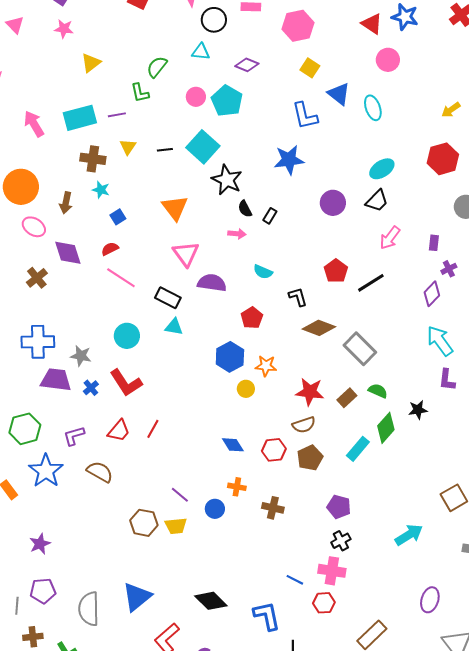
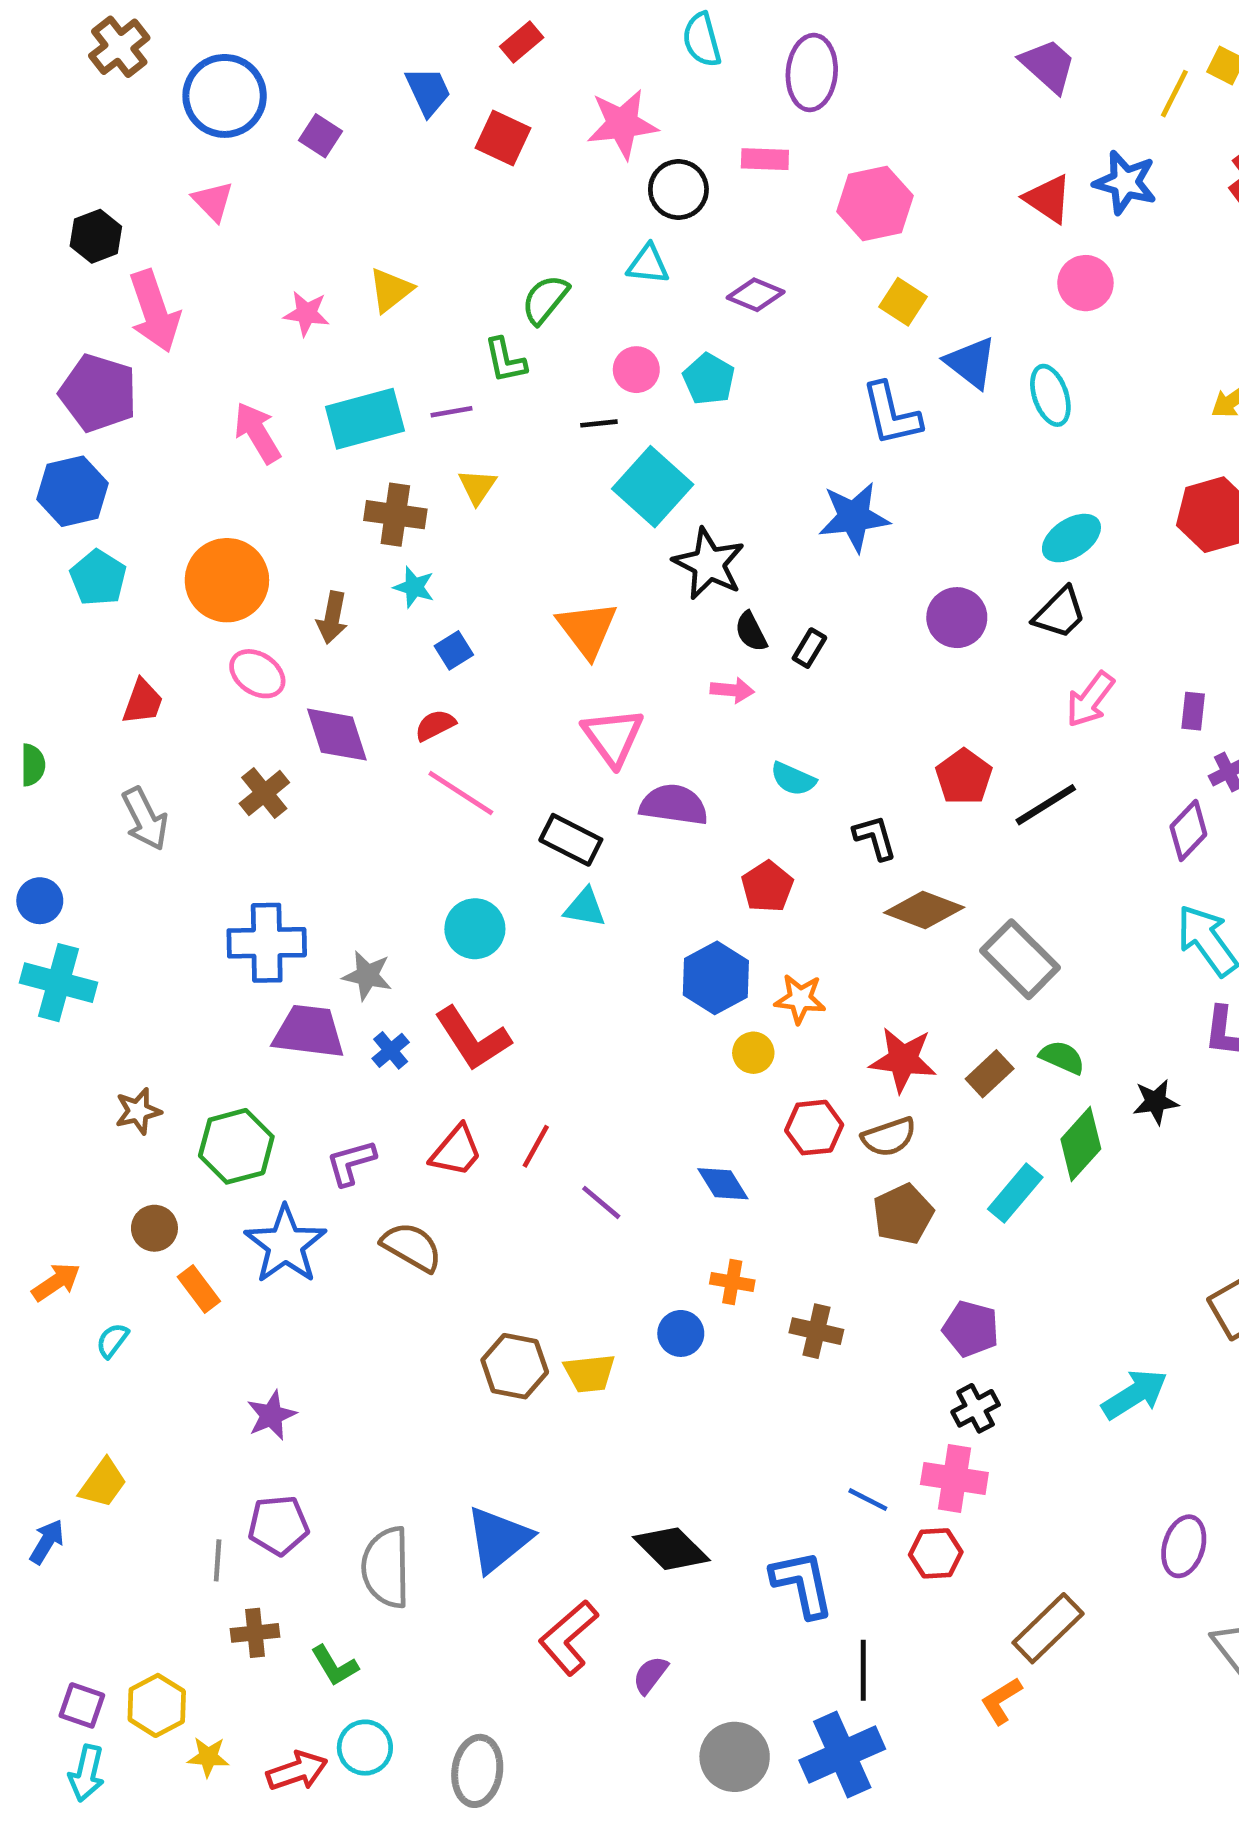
pink star: (64, 29) -> (306, 313), moved
cyan pentagon: (227, 101) -> (709, 379), size x0.7
black line: (165, 150) -> (599, 423), moved
red hexagon: (274, 450) -> (814, 1128), moved
purple line: (180, 495) -> (601, 1202), moved

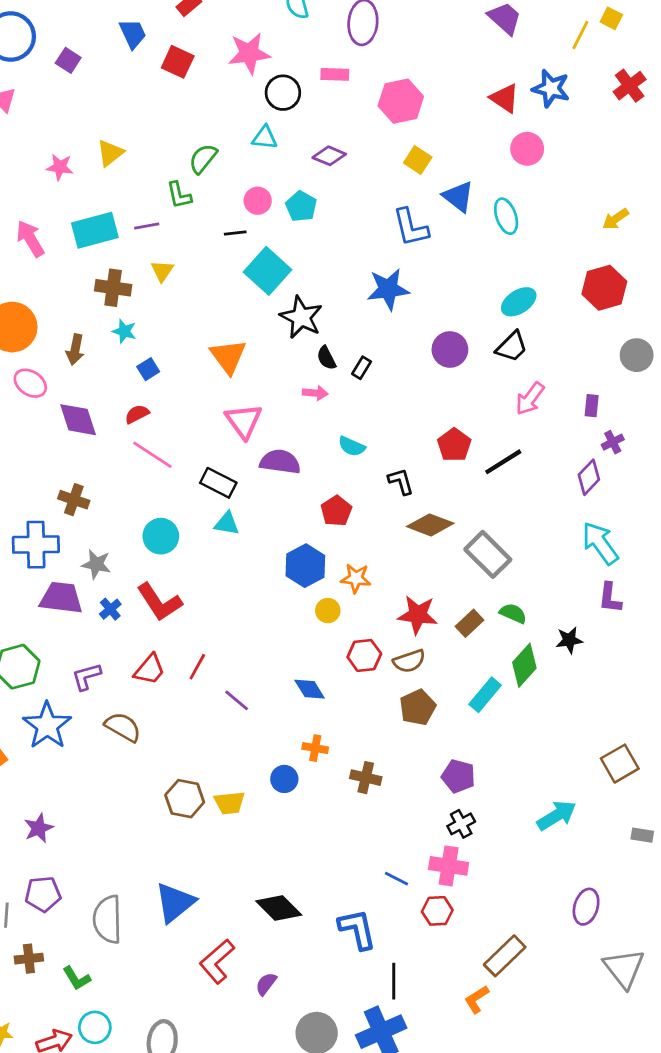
brown cross: (264, 793) -> (74, 500), moved, turned -32

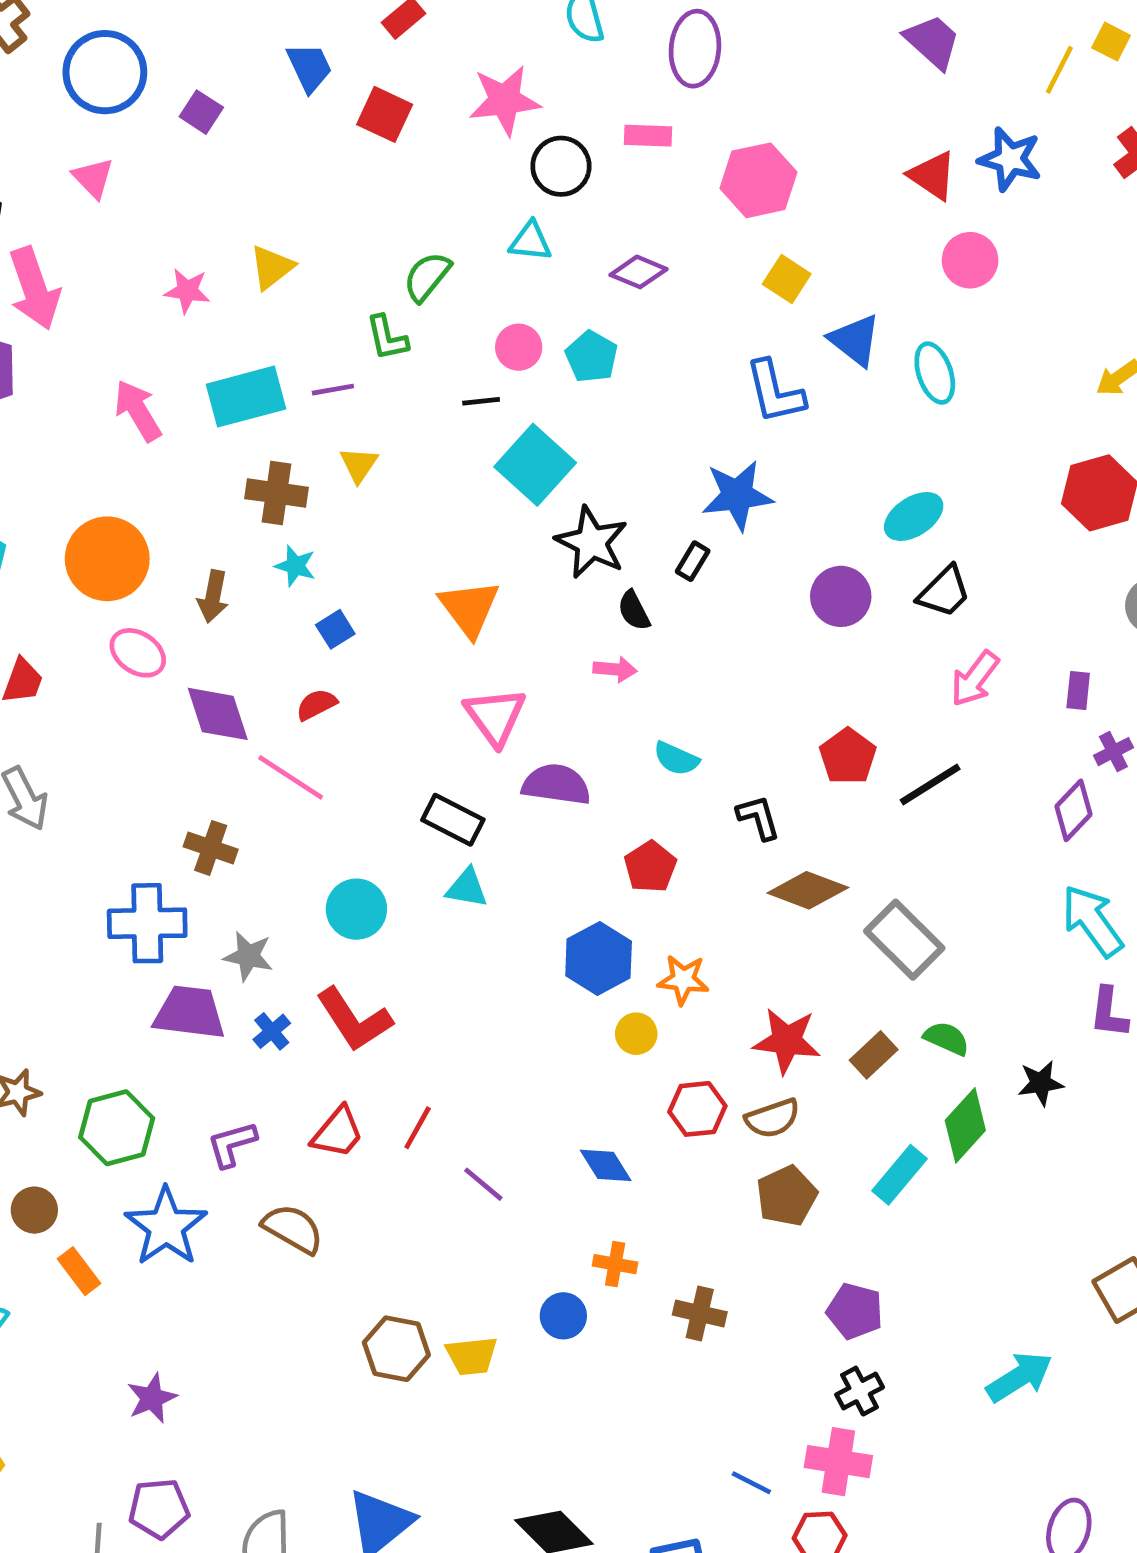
cyan ellipse: (519, 302) -> (914, 516), moved
black rectangle: (362, 368) -> (693, 561), moved
pink line: (152, 455) -> (291, 777), moved

